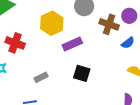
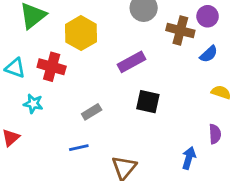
yellow hexagon: (52, 23) -> (81, 33), moved

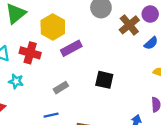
brown cross: (180, 30) -> (129, 25), turned 36
purple rectangle: (131, 62) -> (71, 48), moved

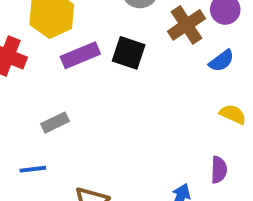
black square: (104, 80) -> (129, 53), moved

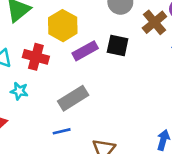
gray rectangle: (55, 123) -> (73, 98), size x1.6

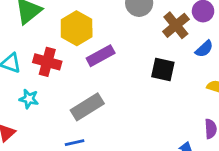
black square: (118, 46) -> (163, 69), moved

